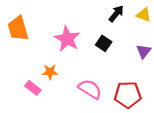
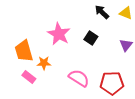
black arrow: (116, 14) -> (102, 12), turned -84
orange trapezoid: (18, 29) -> (24, 51), moved

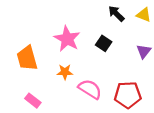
orange star: (44, 63) -> (65, 72), moved
pink rectangle: (29, 77) -> (33, 101), moved

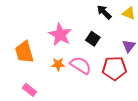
pink semicircle: (90, 89) -> (81, 65), moved
red pentagon: (128, 95) -> (114, 68), moved

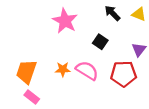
pink star: (60, 35) -> (65, 21), moved
orange trapezoid: (24, 52) -> (26, 72), moved, turned 35

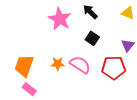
black arrow: (112, 13) -> (90, 12), moved

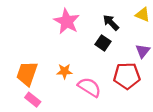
black arrow: (90, 12) -> (111, 23), moved
pink semicircle: (80, 65) -> (89, 87), moved

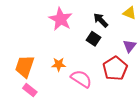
red pentagon: (127, 76) -> (115, 68), turned -30

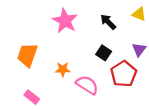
black square: (94, 39) -> (104, 53), moved
orange trapezoid: (25, 66) -> (27, 55), moved

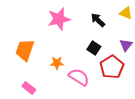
pink star: (65, 21) -> (59, 19), turned 30

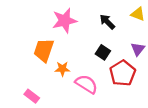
orange trapezoid: (25, 50) -> (44, 50), moved

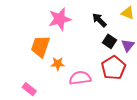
black square: (103, 52) -> (109, 41), moved
pink semicircle: (86, 84) -> (80, 78), turned -40

